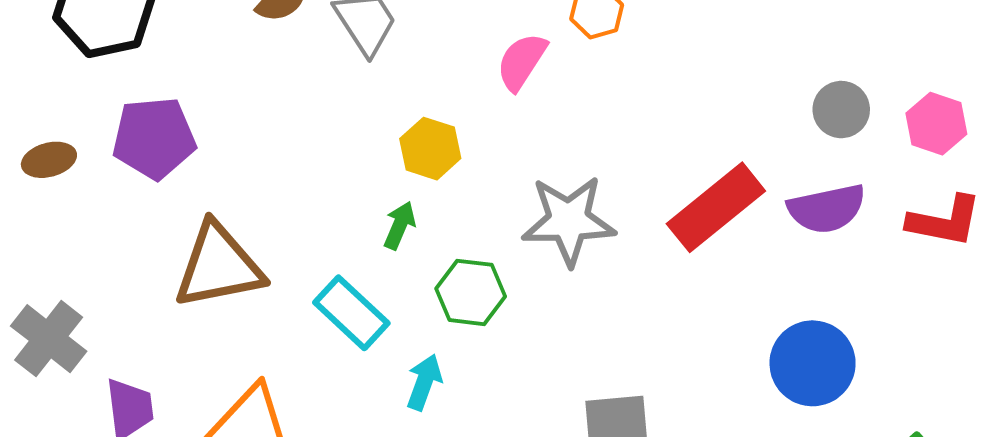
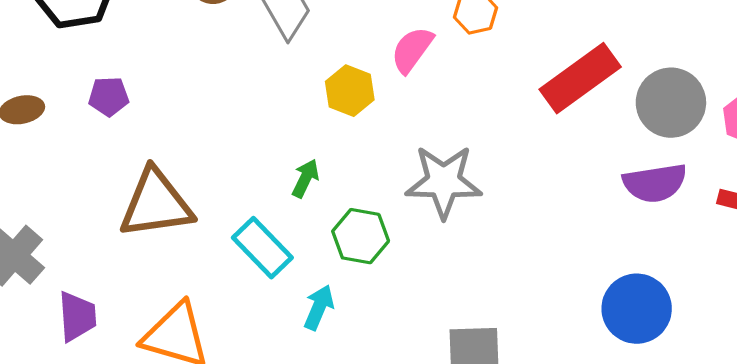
gray circle: (841, 110) -> (671, 103), size x1.5
purple pentagon: (154, 138) -> (109, 96), size x0.6
yellow hexagon: (430, 149) -> (350, 91), moved
red rectangle: (716, 207) -> (580, 78), moved

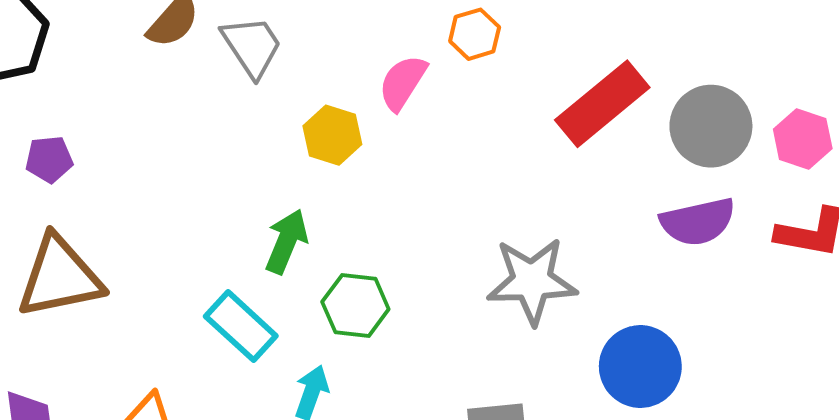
green arrow: (305, 178) -> (287, 241), size x1.4
gray star: (444, 182) -> (532, 281), moved
brown triangle: (156, 204) -> (60, 277), moved
blue circle: (637, 309) -> (640, 367), moved

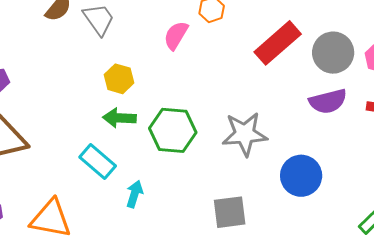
yellow hexagon: (332, 135) -> (119, 79), moved
green arrow: (287, 241) -> (119, 118), turned -108
green hexagon: (355, 305) -> (173, 130), moved, size x1.4

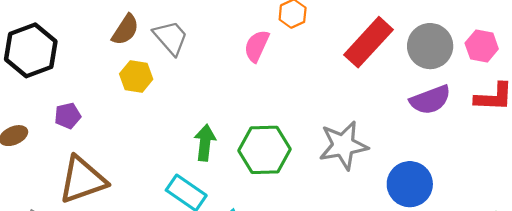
yellow hexagon: (119, 79) -> (136, 76), moved
green arrow: (119, 118) -> (205, 143), turned 100

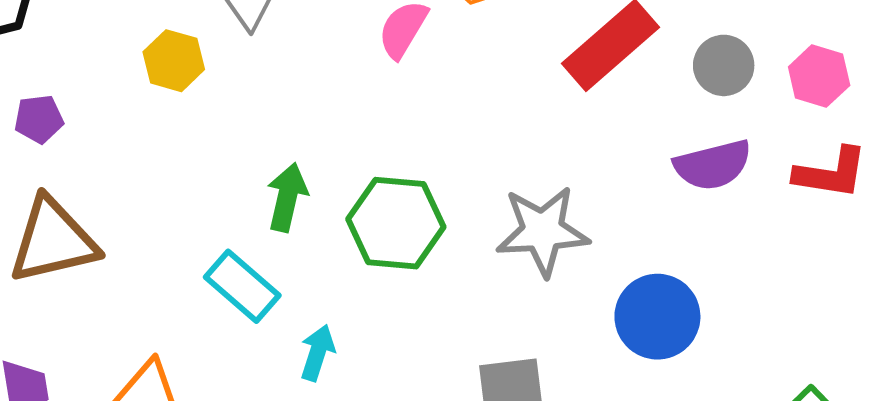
gray circle: (430, 46) -> (724, 65), size x0.7

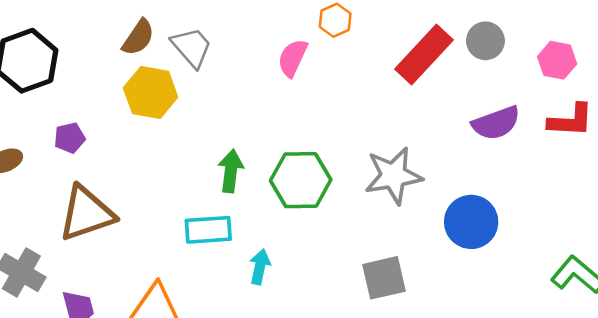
yellow hexagon: (174, 61) -> (151, 92), size x1.4
gray circle: (724, 65) -> (485, 41), moved
cyan rectangle: (242, 286) -> (208, 230), turned -39

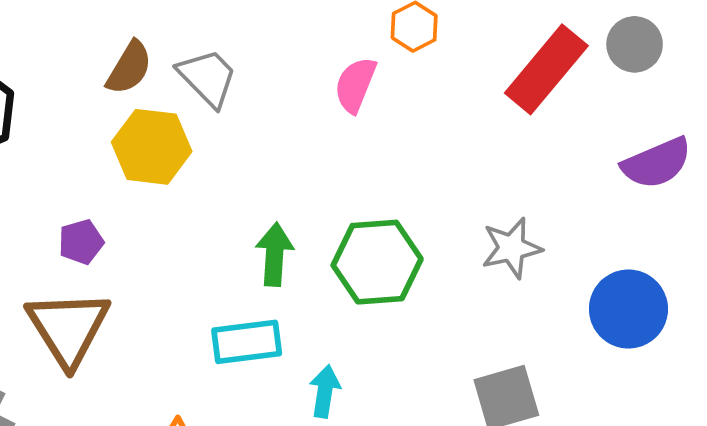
purple pentagon: (70, 138) -> (81, 242), moved
gray star: (393, 176) -> (512, 248), size x0.7
brown triangle: (86, 213) -> (68, 328), turned -40

